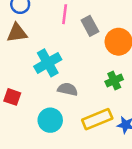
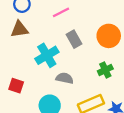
pink line: (65, 14) -> (61, 12), turned 56
gray rectangle: (90, 26) -> (74, 39), moved

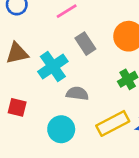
brown triangle: (19, 29) -> (17, 53), moved

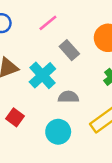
red square: (17, 107) -> (15, 117), turned 30

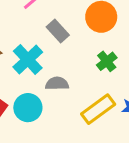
cyan circle: (58, 132) -> (28, 108), moved

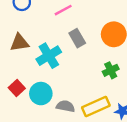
gray semicircle: (57, 84) -> (65, 106), moved

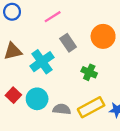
green cross: (111, 70) -> (89, 72), moved, turned -35

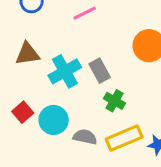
gray rectangle: (68, 43) -> (100, 71), moved
green cross: (89, 72) -> (114, 101), moved

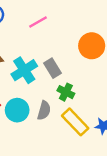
gray semicircle: (85, 137) -> (44, 110), moved, turned 96
yellow rectangle: (124, 138) -> (75, 122), turned 72

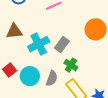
gray rectangle: (53, 68) -> (62, 45), turned 63

